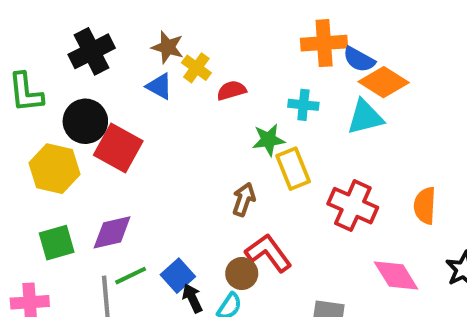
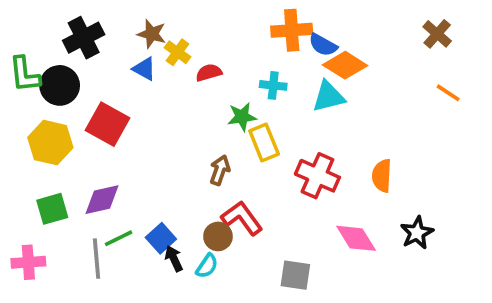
black circle: (85, 121) -> (60, 85), moved

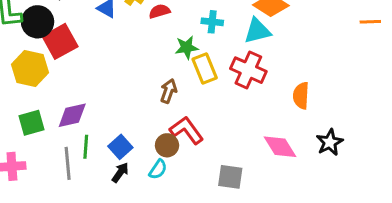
orange line: (448, 93) -> (370, 22), moved, turned -35
red square: (108, 124) -> (60, 41), moved, turned 32
red cross: (317, 176) -> (248, 70), moved
green line: (119, 238) -> (86, 147), turned -60
black arrow: (174, 259) -> (120, 172), moved, turned 60

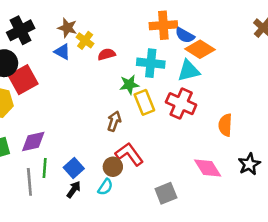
cyan cross: (212, 22) -> (151, 63), size x1.5
gray square: (230, 177) -> (166, 193), turned -30

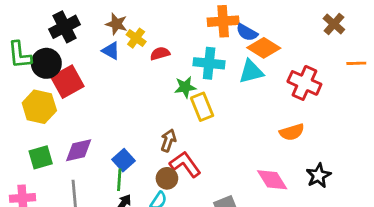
red cross: (181, 104) -> (304, 83), moved
brown arrow: (114, 121) -> (168, 140), moved
orange semicircle: (225, 125) -> (292, 132), turned -110
green line: (45, 168) -> (119, 180), moved
blue square: (74, 168) -> (123, 160), moved

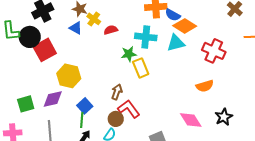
yellow hexagon: (39, 107) -> (69, 76), moved

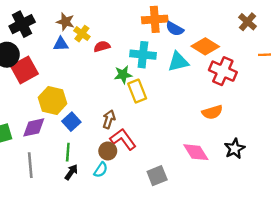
orange diamond: (185, 26) -> (205, 46), moved
blue triangle: (76, 28) -> (61, 44), turned -32
blue square: (85, 106) -> (71, 122), moved

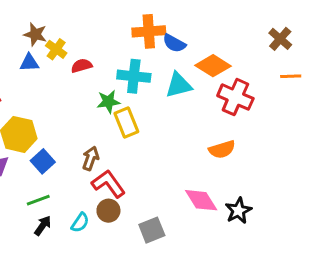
brown cross: (248, 22) -> (280, 39), moved
black star: (235, 149) -> (238, 211), moved
brown circle: (108, 151) -> (108, 211), moved
green line: (68, 152) -> (38, 200), turned 66

